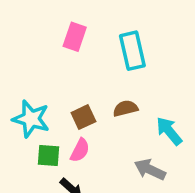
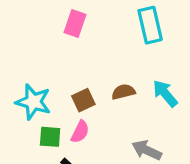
cyan rectangle: (132, 51) -> (150, 25), moved
cyan arrow: (169, 131) -> (165, 93), moved

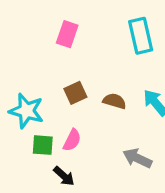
brown semicircle: (123, 92) -> (115, 101), turned 30
brown square: (83, 100) -> (75, 93), moved

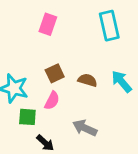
pink semicircle: (72, 140) -> (52, 101), moved
gray arrow: (137, 158) -> (85, 128), moved

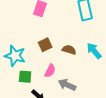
pink semicircle: (52, 101) -> (50, 71), moved

